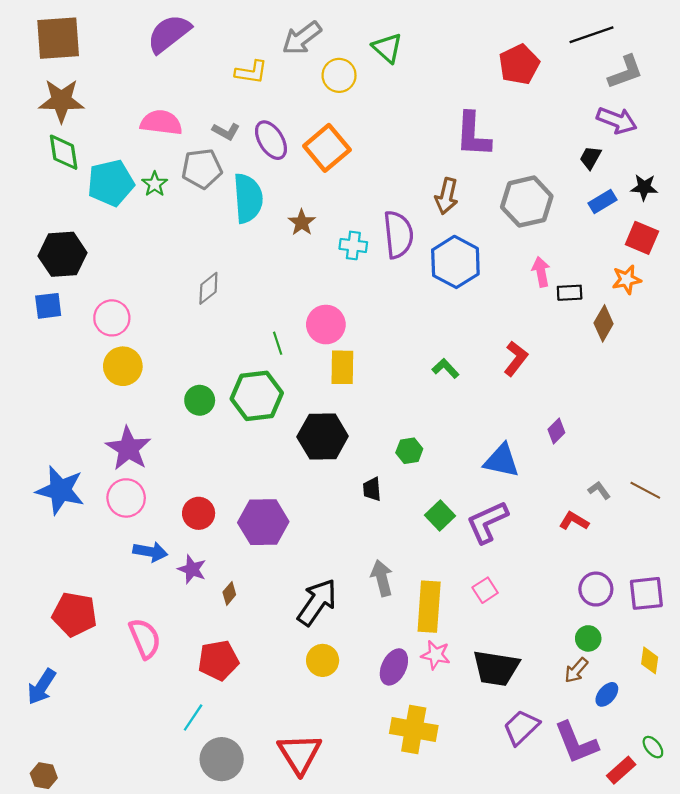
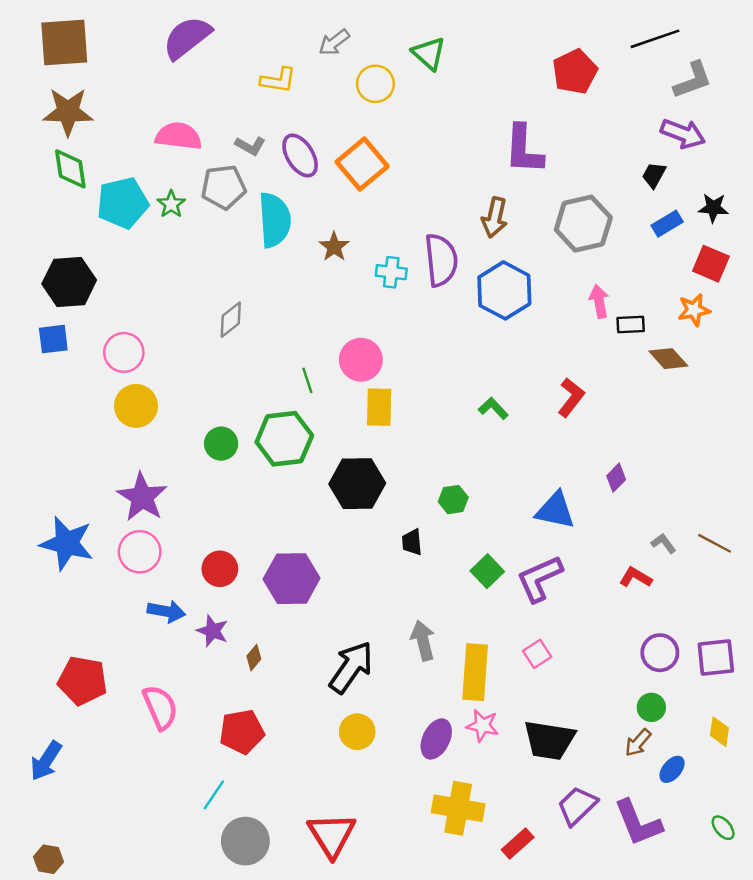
gray arrow: (302, 38) -> (334, 42), size x0.7
brown diamond: (604, 323) -> (668, 359), turned -72
red rectangle: (621, 770) -> (518, 843), moved

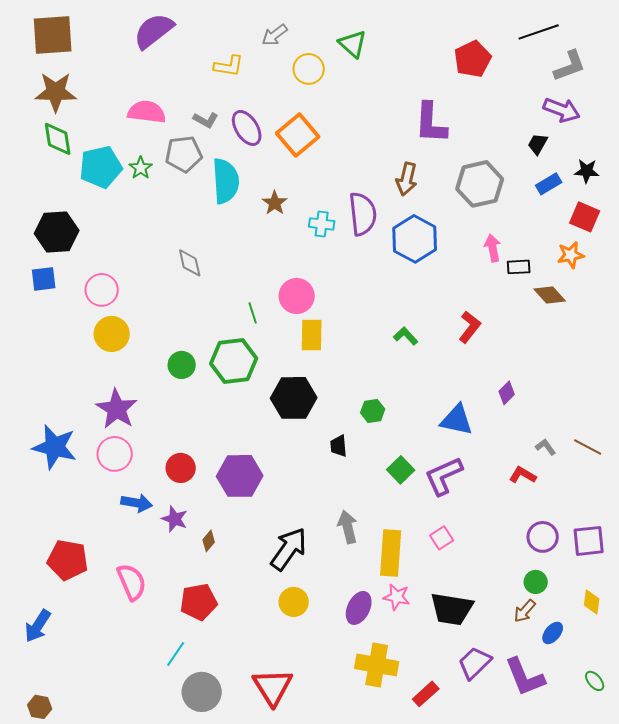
gray diamond: (231, 320) -> (190, 263), turned -64

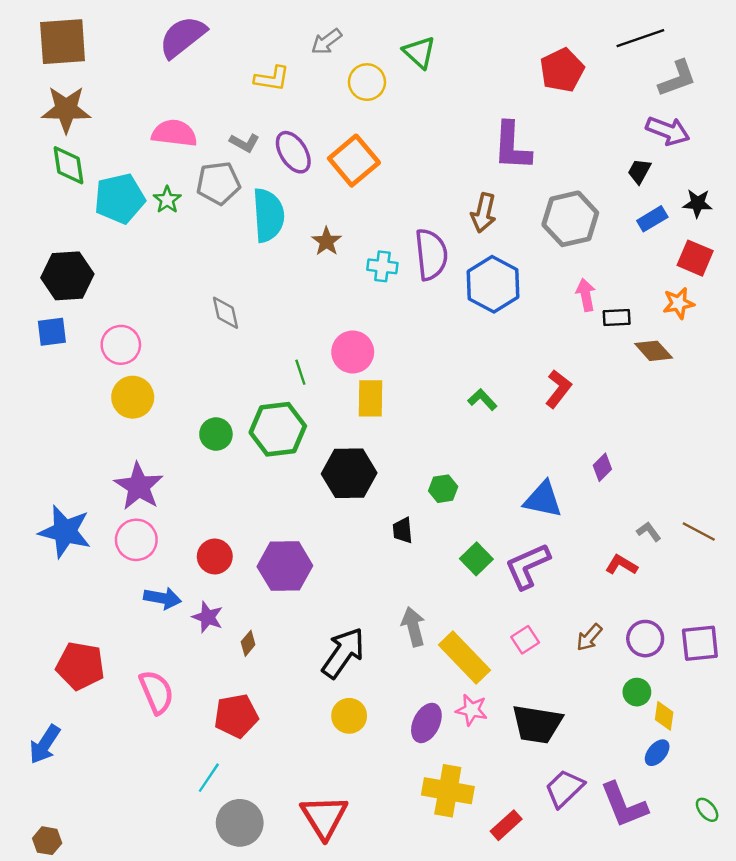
yellow rectangle: (391, 553) -> (464, 658), turned -48
yellow diamond: (592, 602) -> (664, 716), moved
brown arrow: (525, 611) -> (589, 637), moved

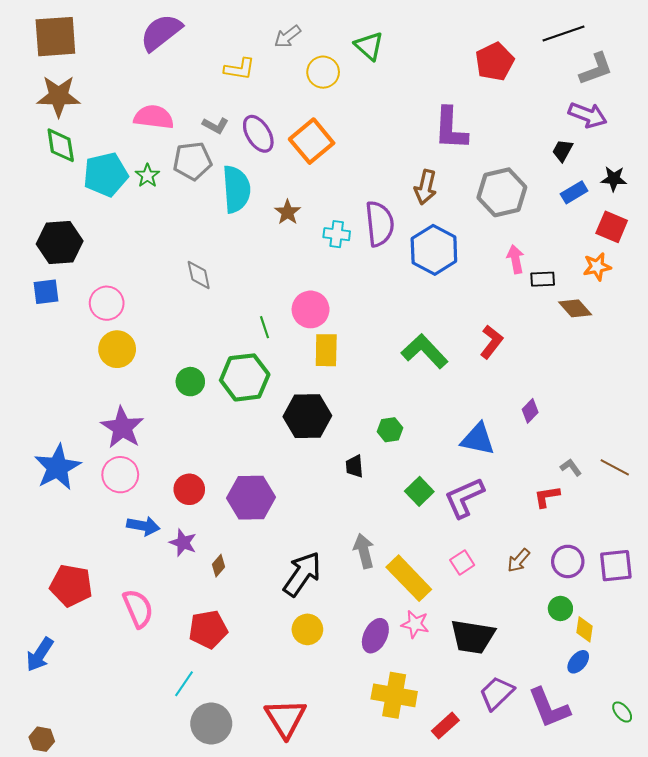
green L-shape: (482, 400) -> (425, 351), size x1.8
blue star: (65, 532) -> (58, 467), turned 30
red L-shape: (621, 565) -> (547, 497), turned -40

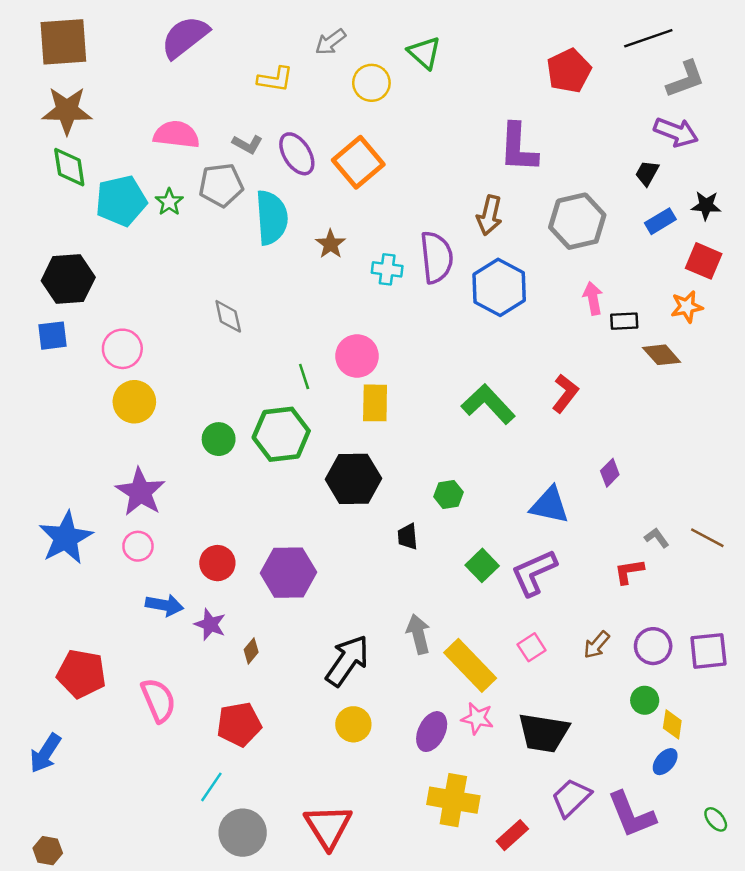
pink circle: (120, 475) -> (138, 546), size x0.7

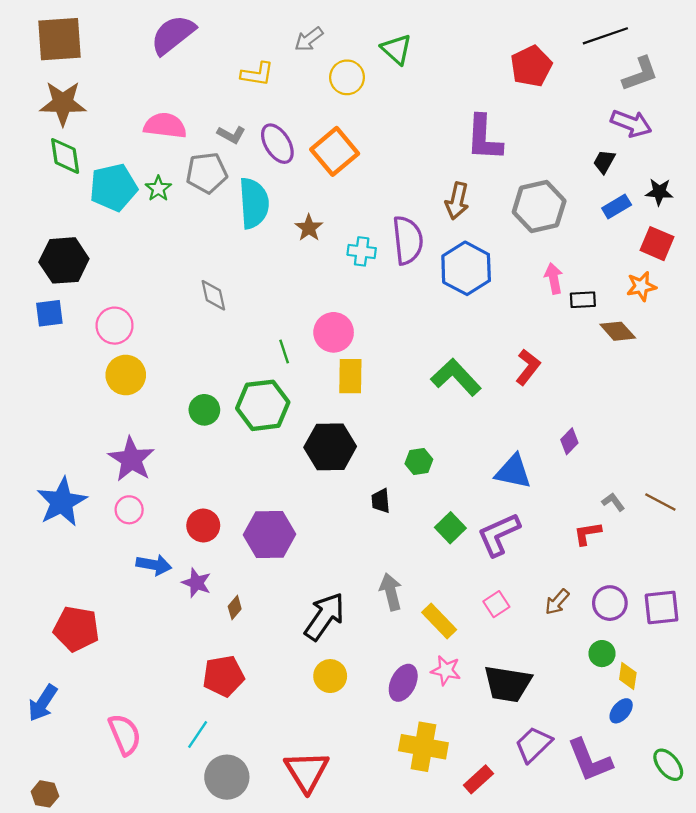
yellow rectangle: (470, 665) -> (439, 621), size x0.7
pink semicircle: (158, 700) -> (125, 734), moved
green ellipse: (716, 819) -> (668, 765), size x1.4

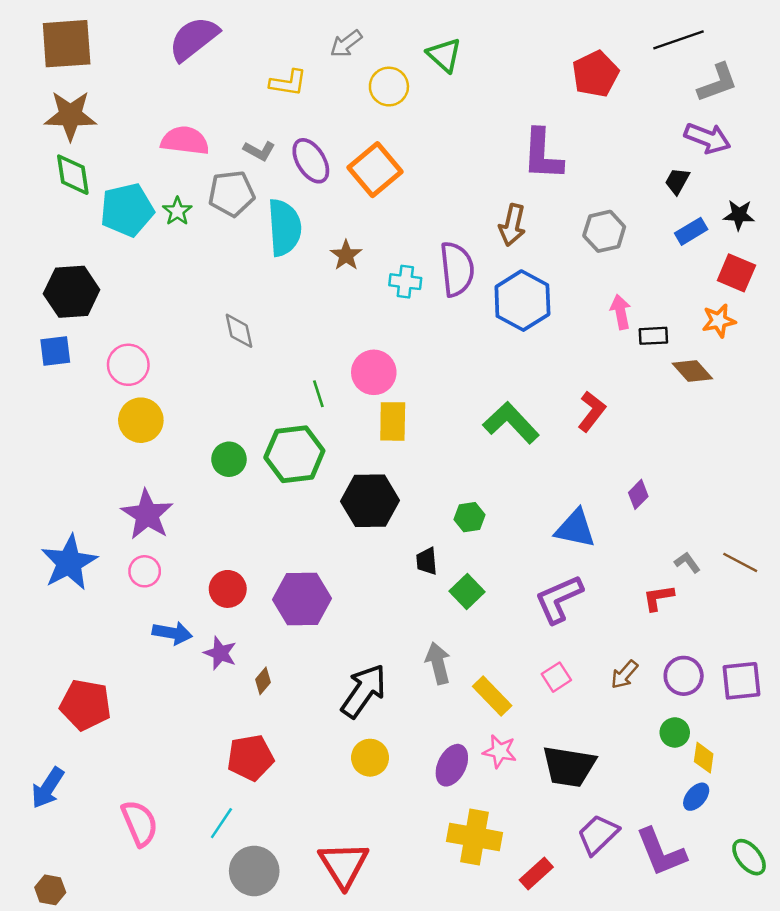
gray hexagon: (539, 207) -> (604, 231), size x0.7
green square: (450, 528) -> (467, 591), moved

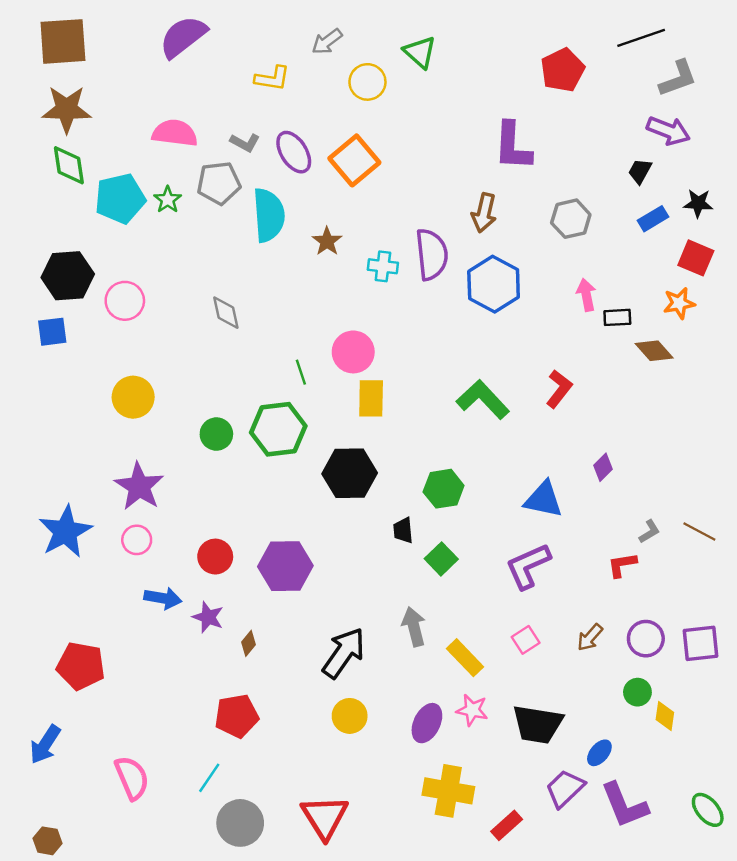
pink circle: (128, 365) -> (125, 301), moved
green hexagon: (469, 517) -> (444, 489), size x1.4
gray L-shape: (687, 562) -> (649, 532), turned 95
blue ellipse: (696, 797) -> (599, 753), moved

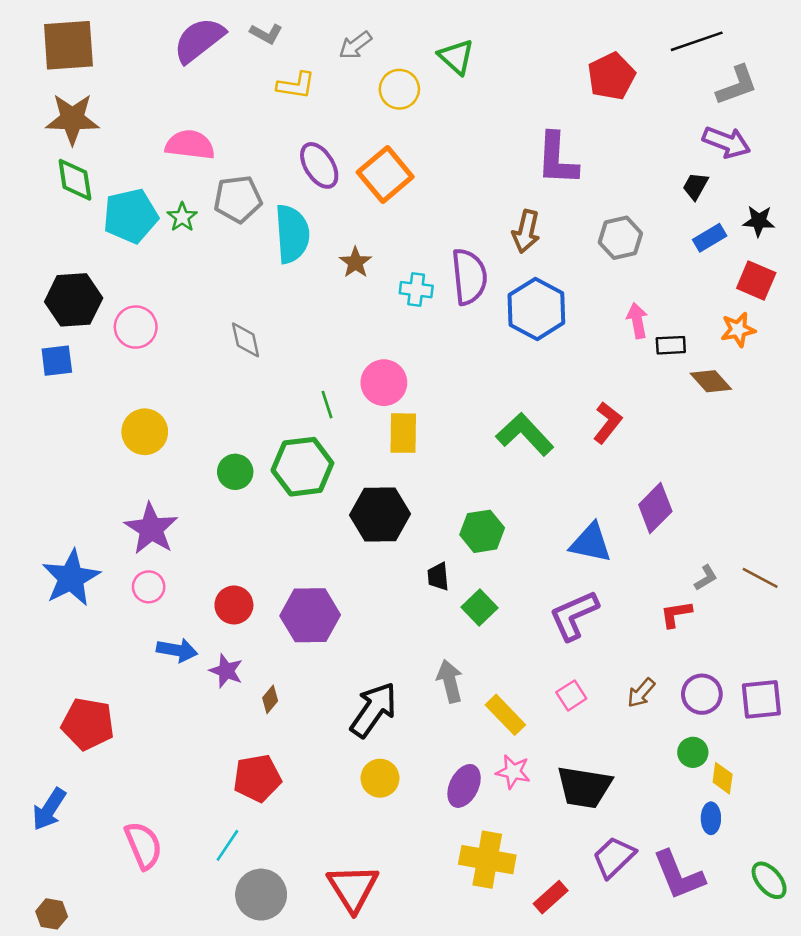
gray L-shape: (245, 143) -> (266, 34), moved
purple diamond: (603, 467) -> (655, 508), size x1.6
blue ellipse: (599, 753) -> (711, 818), moved, turned -40

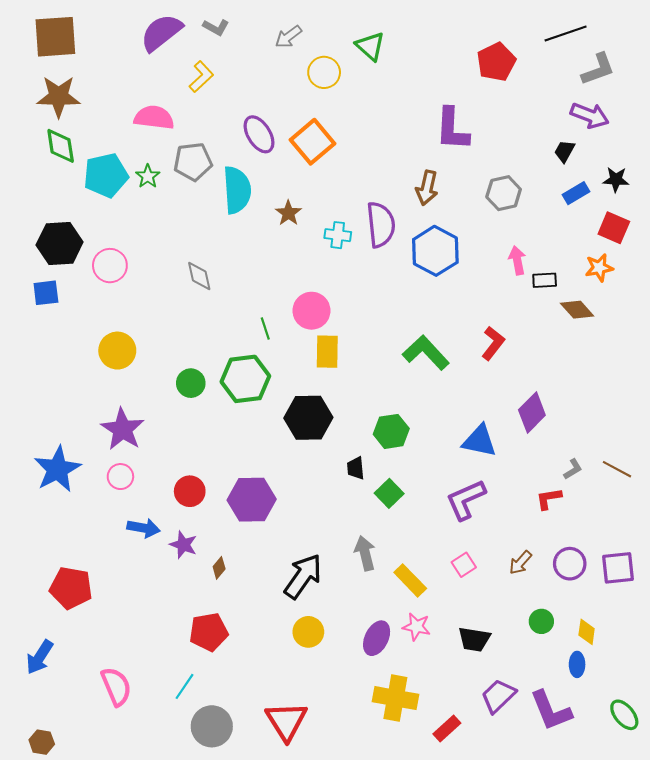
yellow L-shape: (296, 85) -> (201, 77), moved, turned -52
green circle: (693, 752) -> (541, 621), moved
black trapezoid: (584, 787) -> (474, 639), size x0.7

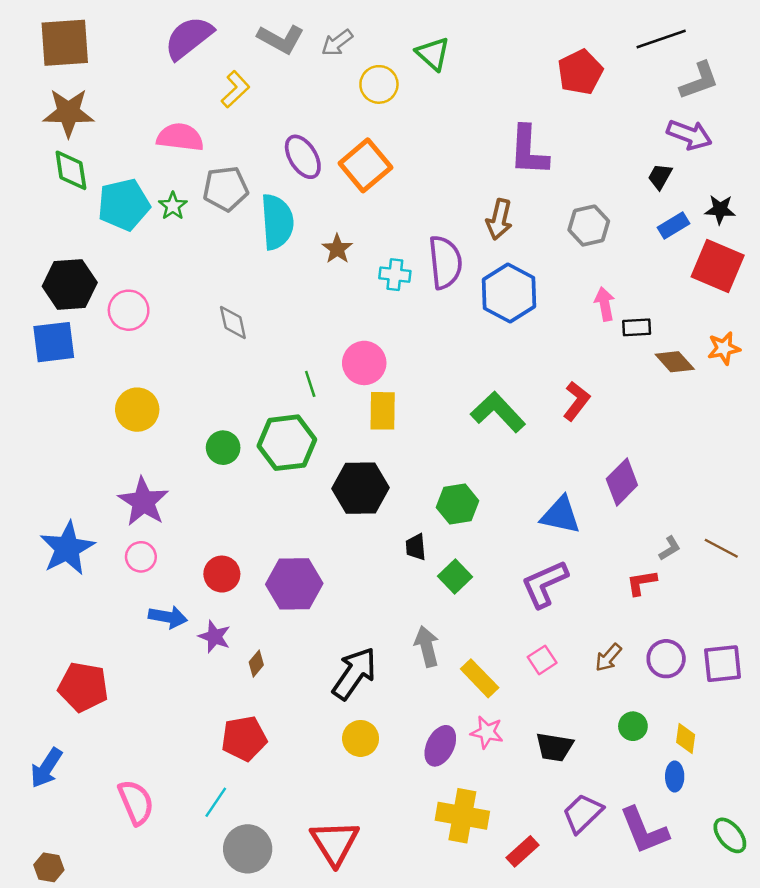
gray L-shape: (216, 27) -> (281, 39), moved, size x1.5
red square: (614, 228) -> (718, 266), size x1.4
orange star: (599, 268) -> (724, 348), moved
blue square: (46, 293) -> (54, 342), size x1.4

